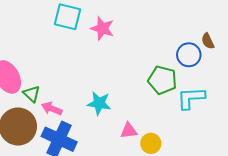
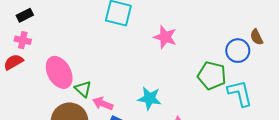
pink star: (102, 28) -> (165, 37), moved
cyan L-shape: (191, 98) -> (240, 93), turned 80

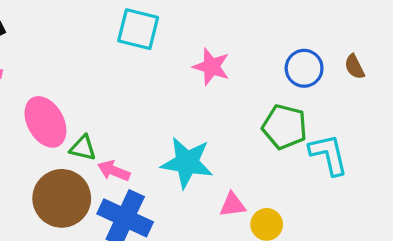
blue circle: (238, 51) -> (304, 68), moved
green triangle: (83, 89) -> (83, 148), turned -30
cyan star: (150, 98) -> (187, 163), size x1.4

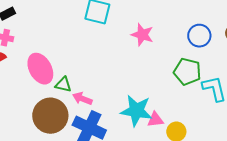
cyan star: (187, 163) -> (136, 111), moved

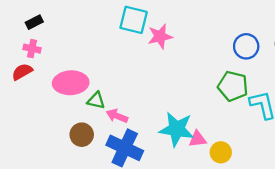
pink star: (142, 35) -> (160, 36), moved, turned -30
pink ellipse: (40, 69) -> (71, 83), turned -64
brown circle: (50, 116) -> (82, 135), size x0.6

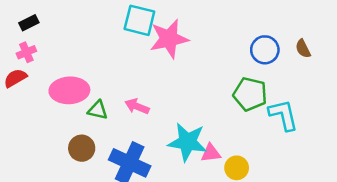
pink star: (160, 36) -> (169, 39), size x1.4
pink cross: (32, 49) -> (26, 52), turned -35
pink arrow: (117, 116) -> (137, 106), moved

